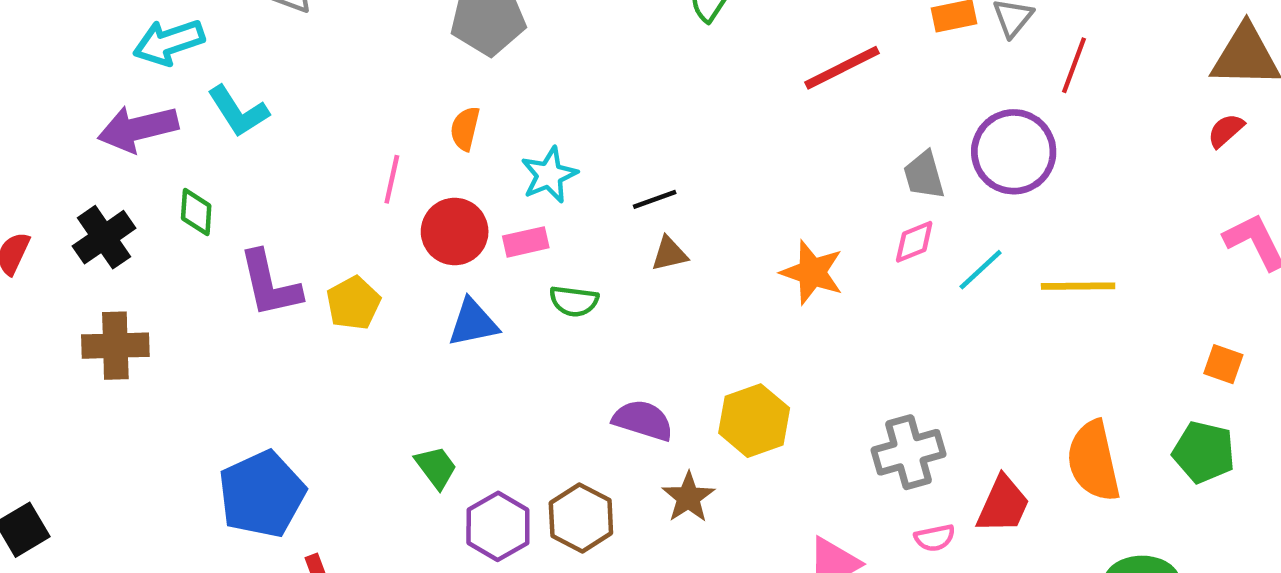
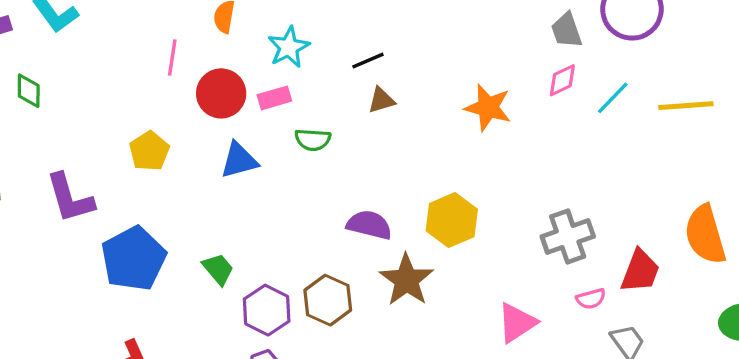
purple L-shape: (270, 284) -> (70, 198), moved
blue pentagon: (262, 494) -> (134, 259), moved
brown star: (688, 497) -> (407, 280), size x1.4

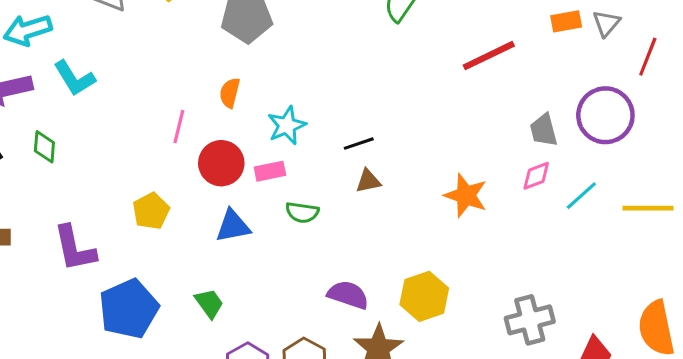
green trapezoid: (218, 269) -> (209, 303), moved

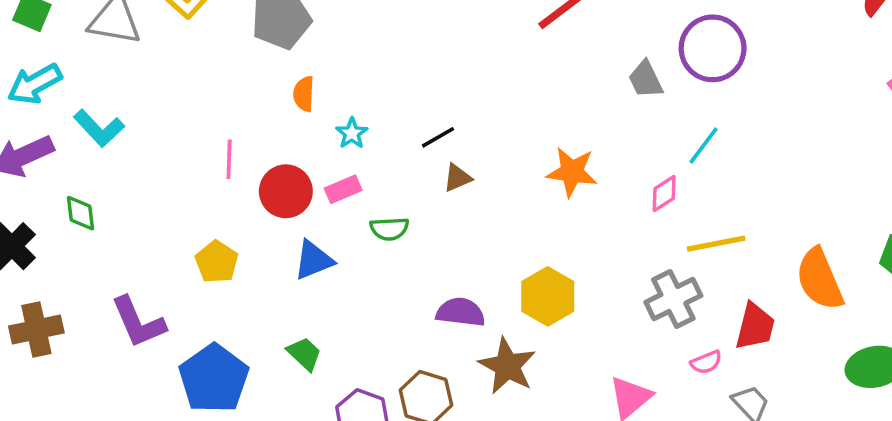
orange semicircle: (230, 93) -> (304, 94), moved
cyan star: (287, 126) -> (352, 133), size x0.7
pink diamond: (536, 176) -> (664, 194), moved
yellow line: (648, 208) -> (716, 244), moved

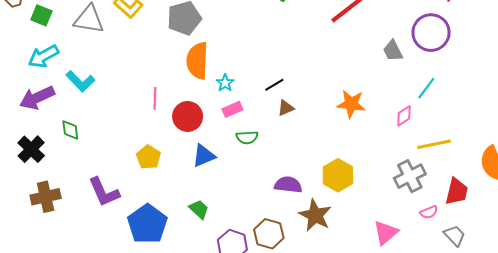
orange semicircle: (304, 94) -> (197, 61), size x1.8
pink rectangle: (343, 189) -> (232, 109), moved

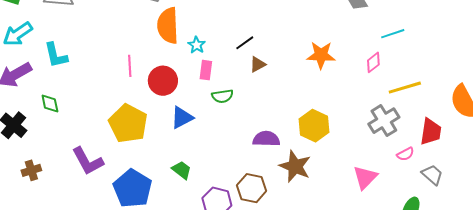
cyan L-shape: (80, 81) -> (56, 55), turned 36
cyan line: (426, 88) -> (393, 34), turned 40
pink rectangle: (232, 109) -> (206, 70), turned -54
yellow pentagon: (148, 157) -> (128, 124), size x1.6
brown cross: (46, 197) -> (31, 170), size x0.7

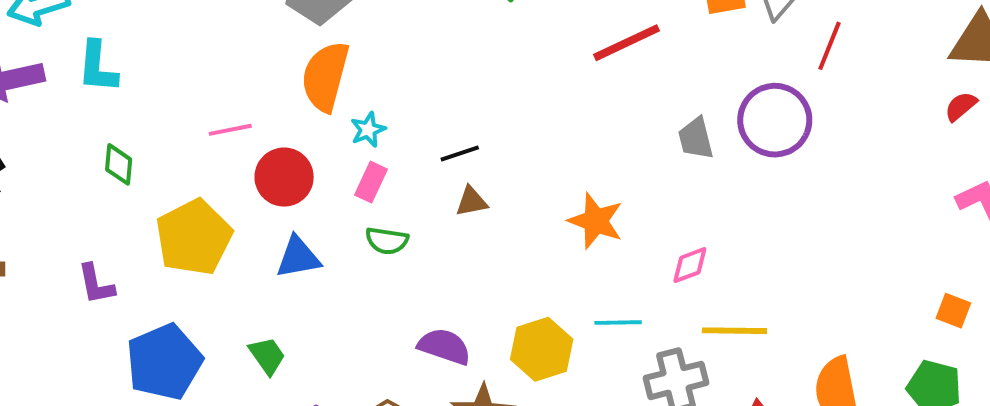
cyan line: (393, 34) -> (618, 323), moved
pink line: (130, 66) -> (230, 130), turned 65
green diamond: (50, 103) -> (119, 164), moved
purple L-shape: (88, 161) -> (96, 284), size x0.7

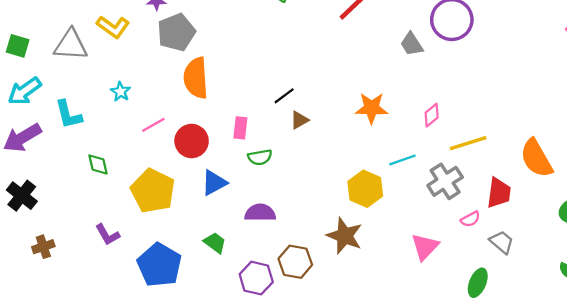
cyan star: (368, 130) -> (120, 92), moved
purple semicircle: (444, 346) -> (260, 213), moved

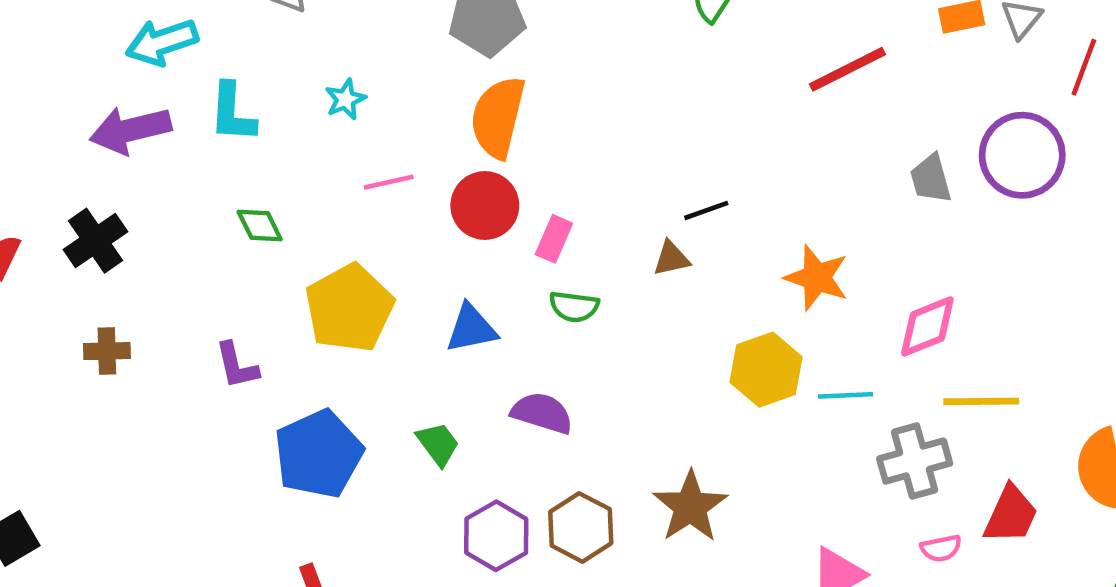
black line: (284, 96) -> (706, 210), moved
pink diamond: (432, 115) -> (927, 326), size x1.4
red circle: (192, 141) -> (485, 205), moved
green diamond: (98, 164) -> (260, 225), turned -30
yellow hexagon: (365, 189) -> (766, 370), moved

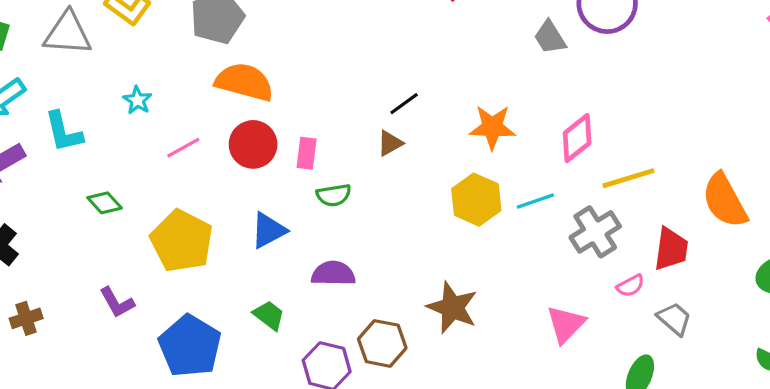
orange semicircle: (498, 117) -> (244, 82), turned 108

